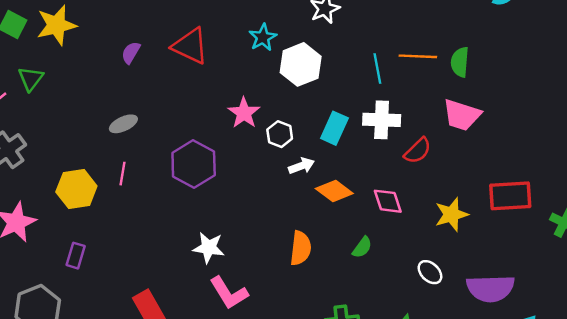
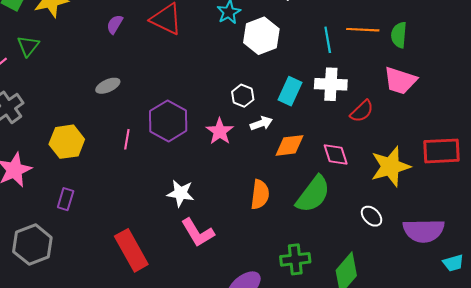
pink star: (244, 113) -> (220, 131), moved
pink line: (122, 174) -> (127, 139), moved
orange diamond: (334, 191) -> (289, 145), turned -44
yellow star: (451, 214) -> (391, 166), size x1.4
green semicircle: (362, 247) -> (313, 194), size x2.0

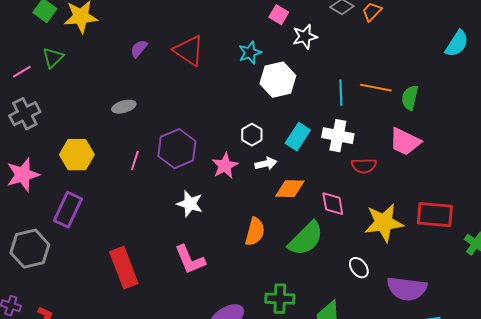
red semicircle: (362, 111) -> (364, 166), turned 35
white star: (181, 193) -> (190, 204), moved
purple rectangle: (66, 199) -> (68, 210), size x1.6

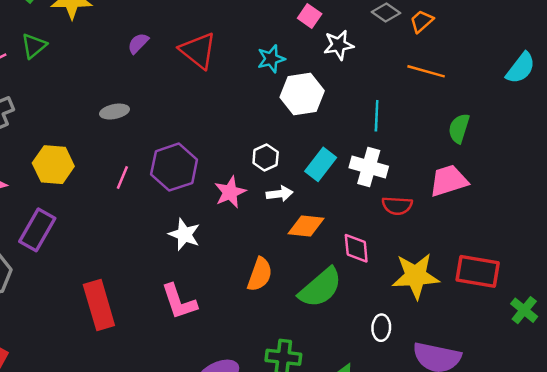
orange line: (376, 88) -> (426, 71), moved
pink trapezoid: (405, 142) -> (449, 181), turned 132
white ellipse: (359, 268) -> (381, 328), turned 35

